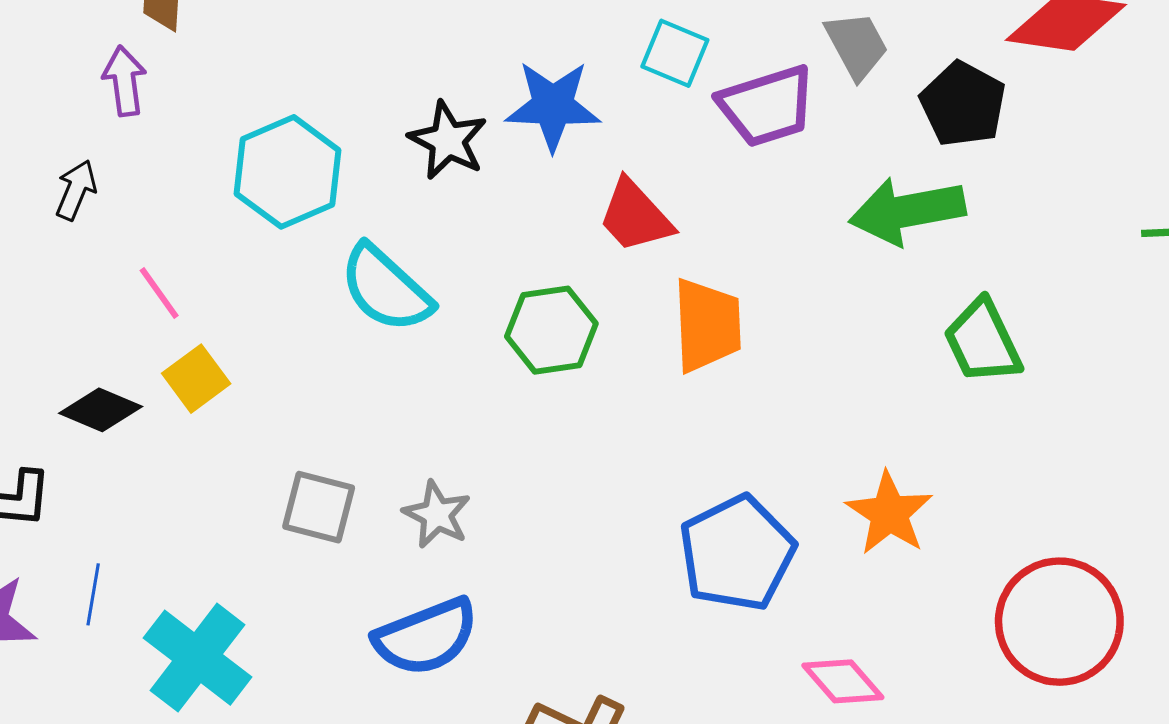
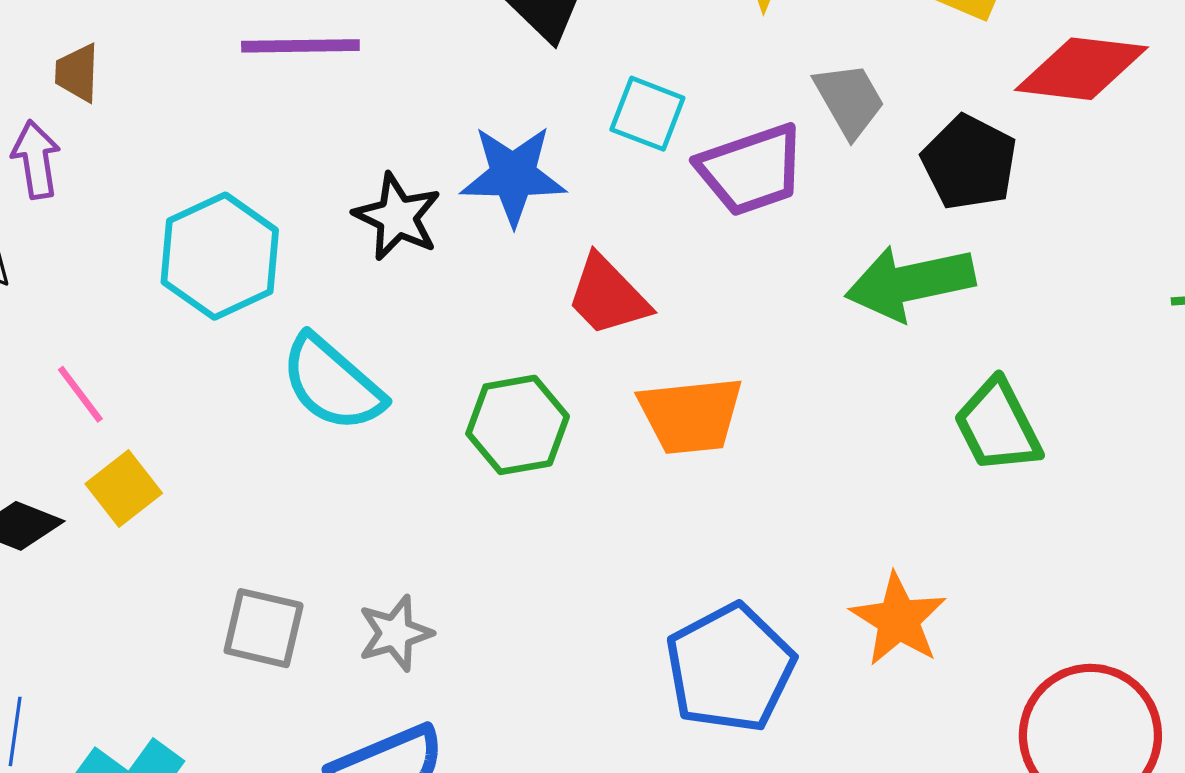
orange trapezoid: (707, 325) -> (691, 415), turned 88
gray star: (437, 515) -> (395, 633), turned 30

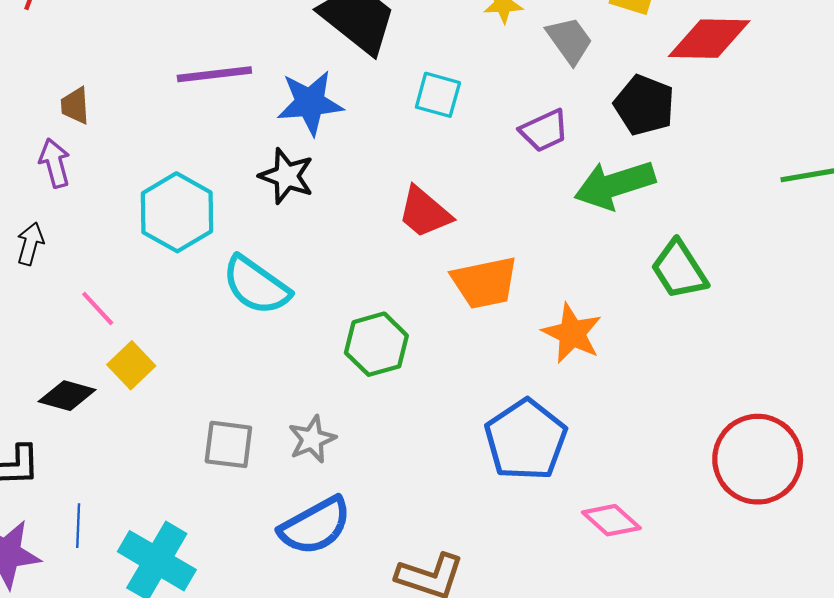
gray trapezoid: (849, 100) -> (570, 40), moved
purple trapezoid: (751, 170) -> (544, 131), moved, size x0.7
blue star: (513, 175) -> (310, 103), moved
green hexagon: (518, 425) -> (376, 344), moved
orange star: (898, 620) -> (572, 333), moved

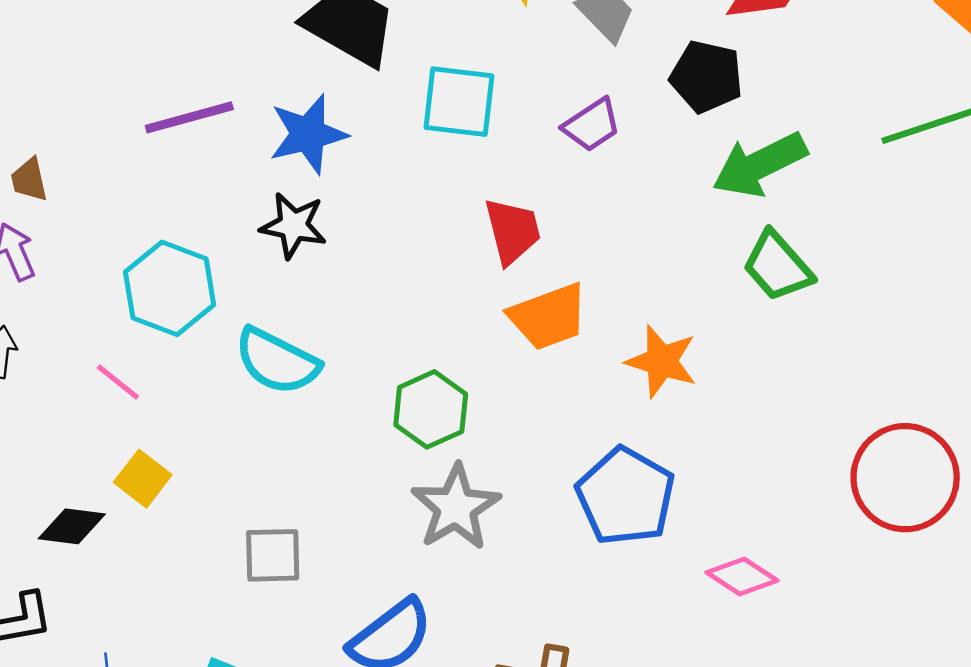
cyan square: (438, 95) -> (459, 102), size x1.4
green arrow: (615, 185) -> (760, 165), moved
red trapezoid: (425, 212) -> (512, 231), moved, turned -136
pink line: (98, 308) -> (118, 382), moved
gray star: (312, 439) -> (456, 507), moved, size x1.5

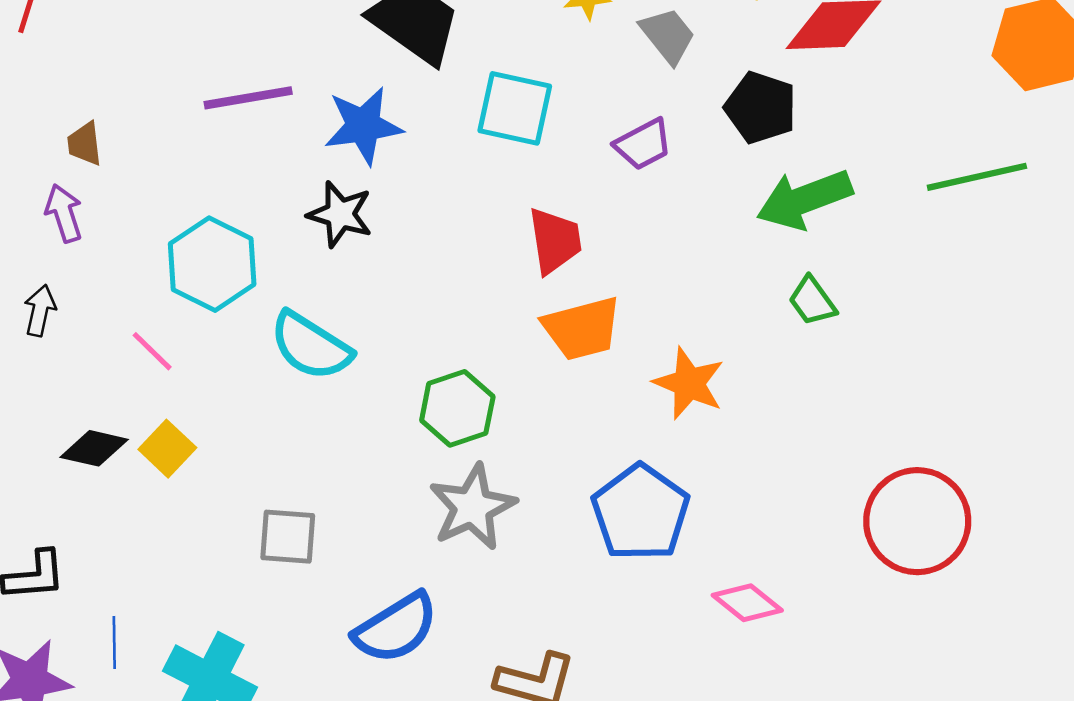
green trapezoid: (778, 266) -> (812, 301), size x0.7
black diamond: (72, 526) -> (94, 448), moved

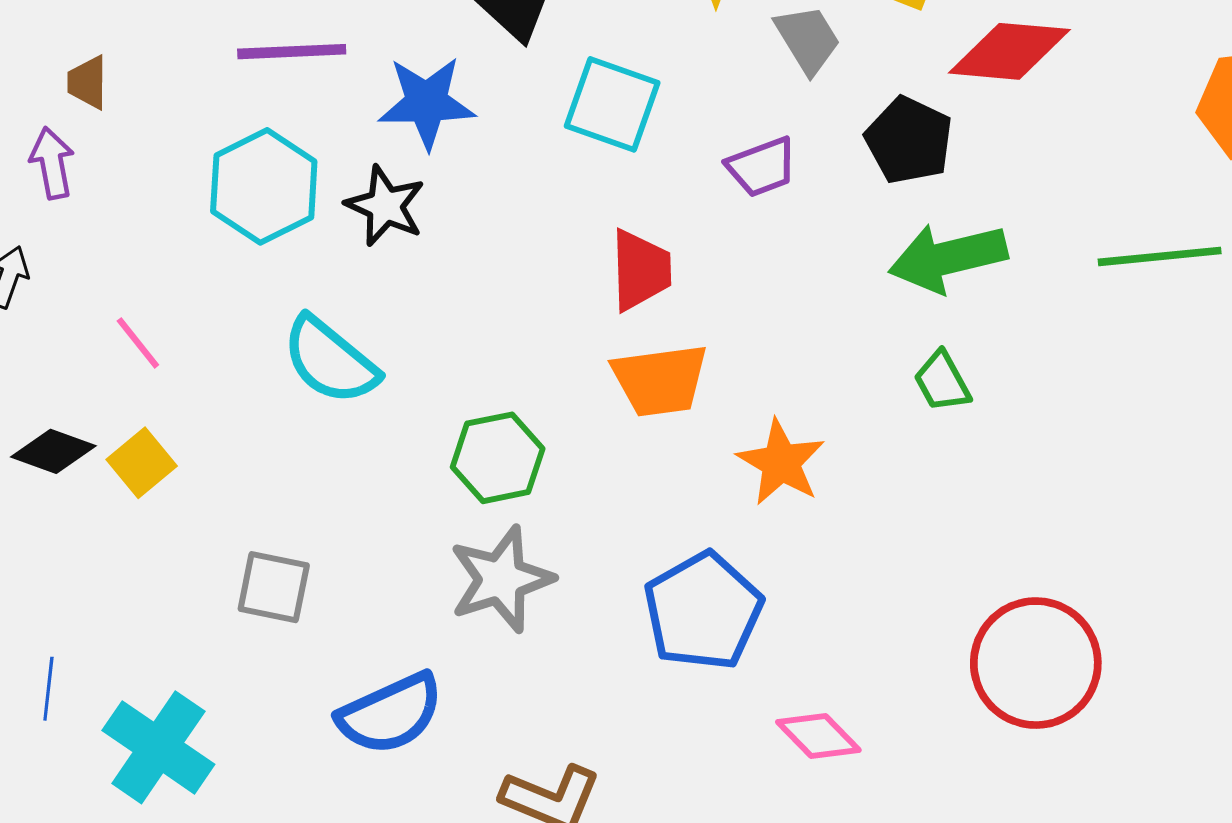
cyan hexagon: (212, 264) -> (264, 186), moved

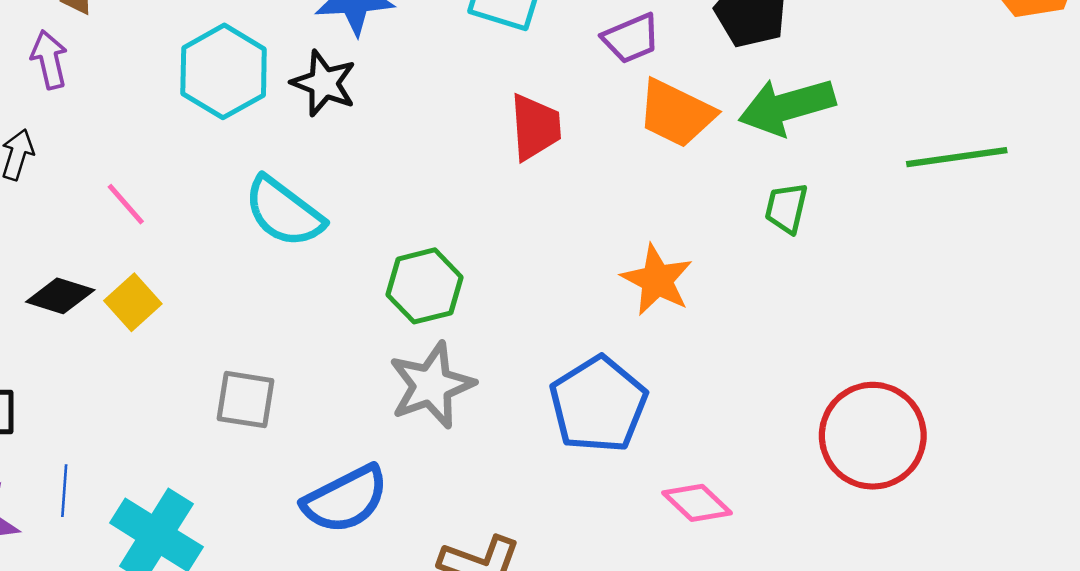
green line: (1160, 256) -> (957, 157), moved
orange trapezoid: (660, 380) -> (676, 113), moved, turned 36
green trapezoid: (942, 382) -> (786, 208), turned 44

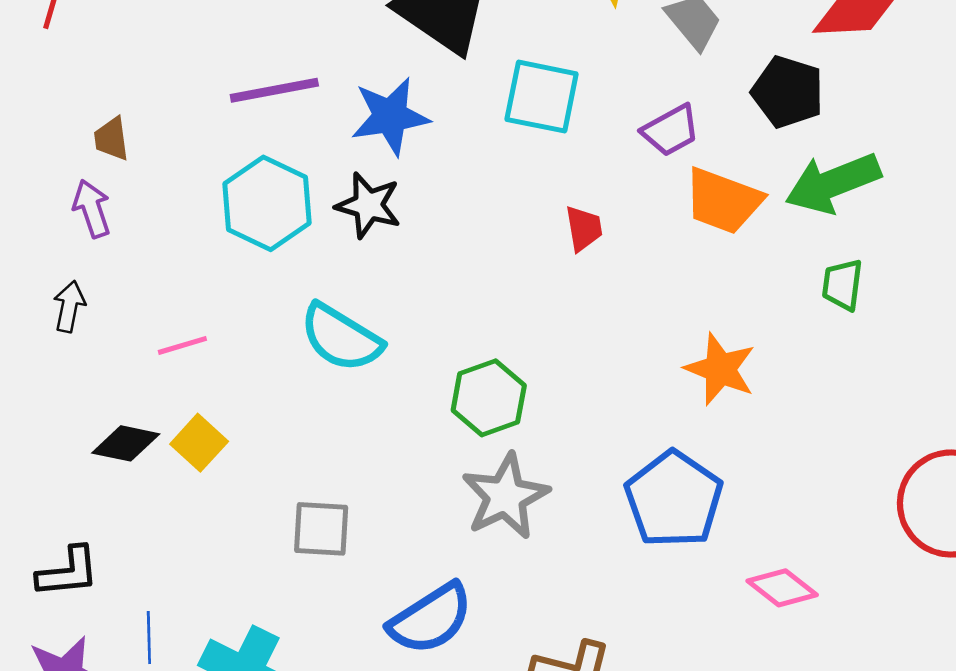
red trapezoid: (535, 127) -> (584, 228), size x0.7
pink line: (126, 204) -> (182, 345), turned -60

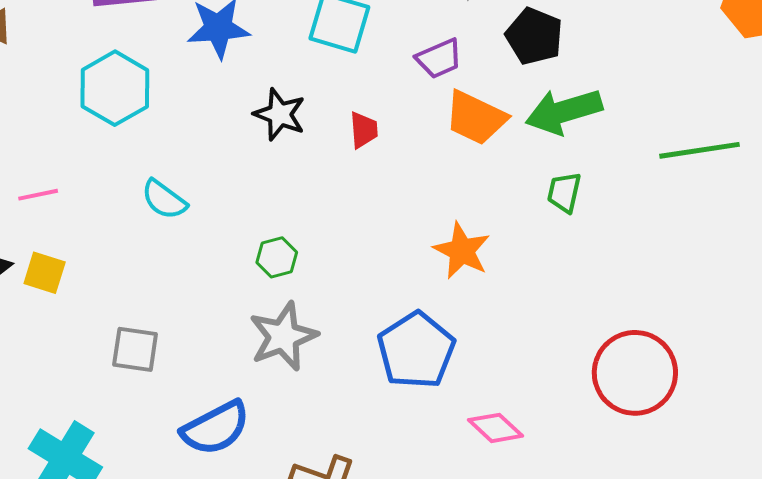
black star: (368, 205) -> (280, 114), moved
cyan semicircle: (341, 338) -> (164, 200), size x0.7
green hexagon: (489, 398) -> (277, 257), size x0.7
yellow square: (199, 443) -> (45, 273), turned -30

